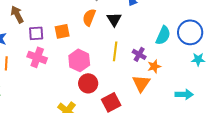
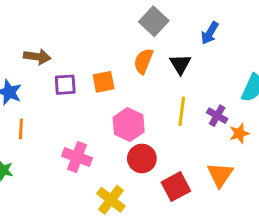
brown arrow: (17, 14) -> (37, 57), turned 126
pink cross: (37, 57) -> (77, 157), moved
orange triangle: (141, 83) -> (220, 175), moved

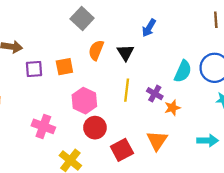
gray square: (154, 21) -> (82, 19), moved

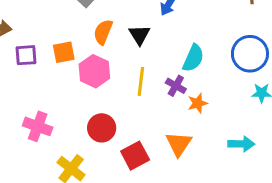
cyan semicircle: (183, 71) -> (193, 58), moved
pink hexagon: (84, 101) -> (94, 71), moved

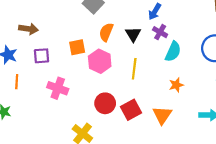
purple square: (26, 55) -> (41, 56), moved
purple cross: (176, 86) -> (160, 32), moved
pink cross: (38, 126) -> (58, 88), moved
red square: (135, 156) -> (131, 110), moved

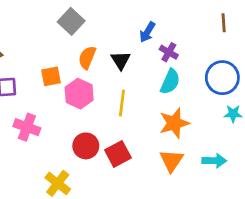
purple cross: (160, 32) -> (169, 52), moved
orange star: (176, 85) -> (174, 123), size x1.6
orange triangle: (162, 115) -> (171, 161), moved

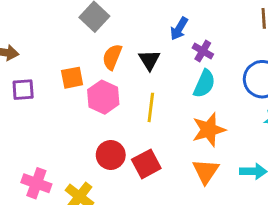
pink cross: (27, 127) -> (36, 183), moved

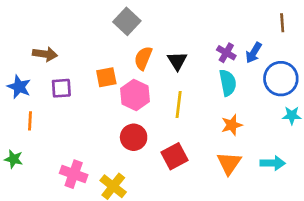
blue arrow: (179, 29) -> (254, 53), moved
cyan semicircle: (204, 84) -> (228, 83), turned -35
orange star: (209, 130) -> (232, 125), size x0.7
red circle: (111, 155) -> (134, 137), moved

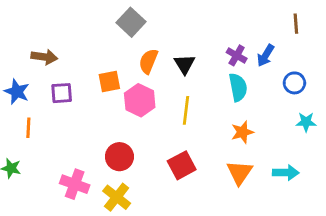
blue circle: (281, 79) -> (294, 83), size x0.6
red circle: (134, 137) -> (119, 157), moved

